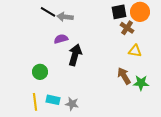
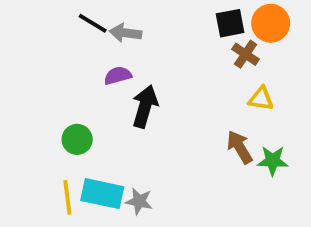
cyan rectangle: (53, 100) -> (102, 194), size x1.5

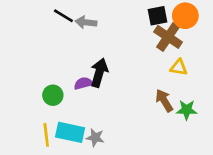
brown cross: (246, 54) -> (168, 37), size x1.5
purple semicircle: (118, 75) -> (83, 83), moved

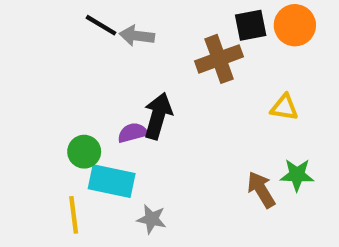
brown cross: (168, 37) -> (219, 59), moved, turned 36
brown arrow: (164, 101) -> (261, 190), moved
cyan rectangle: (70, 132) -> (112, 181), moved

